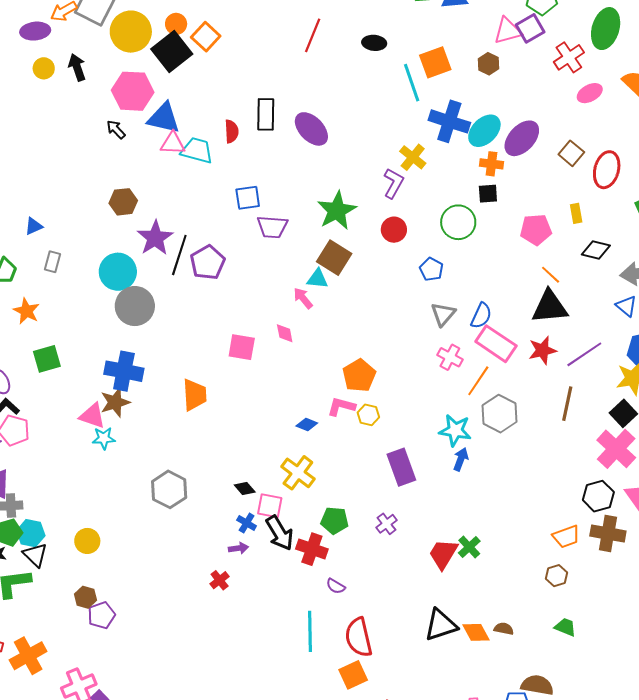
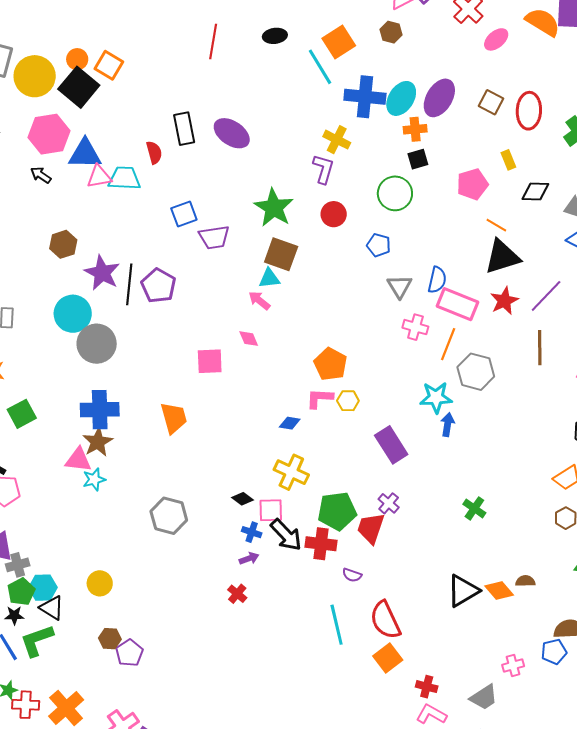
green pentagon: (335, 521) -> (337, 511), size x1.4
red trapezoid: (443, 554) -> (371, 528), moved

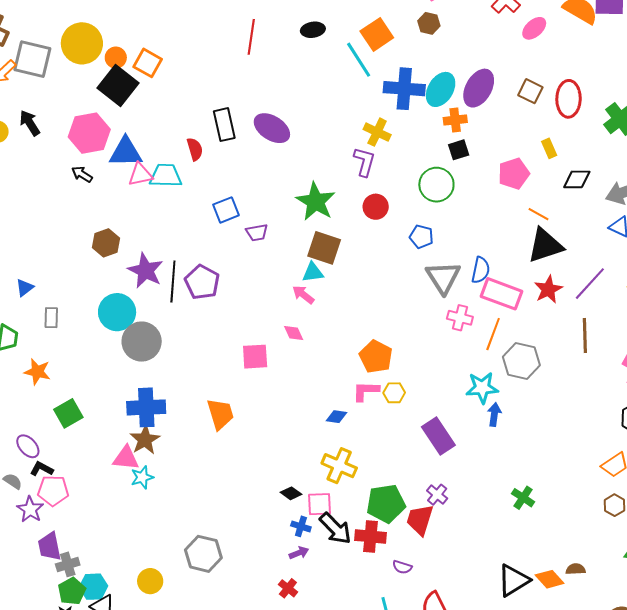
yellow circle: (35, 76) -> (82, 43), moved
purple trapezoid: (214, 237) -> (257, 233), size x0.7
gray triangle: (400, 286) -> (443, 277), size x1.4
gray hexagon: (169, 516) -> (203, 554), moved

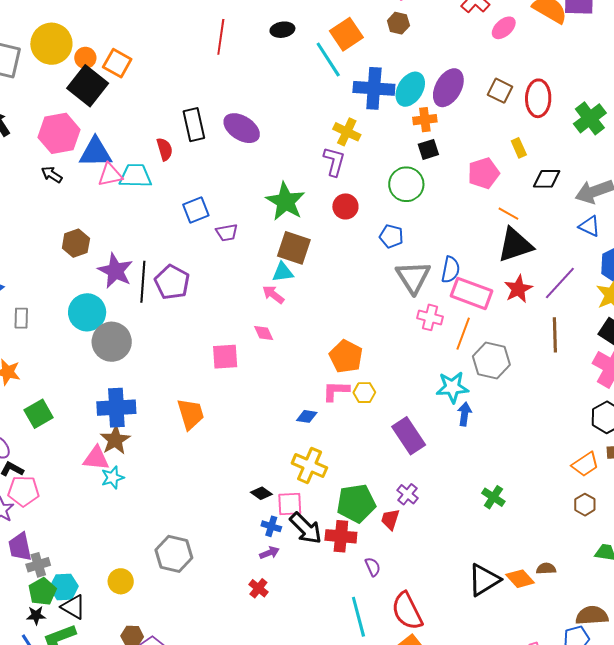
red trapezoid: (420, 520) -> (390, 519), size x0.7
purple semicircle: (402, 567) -> (373, 567), turned -132

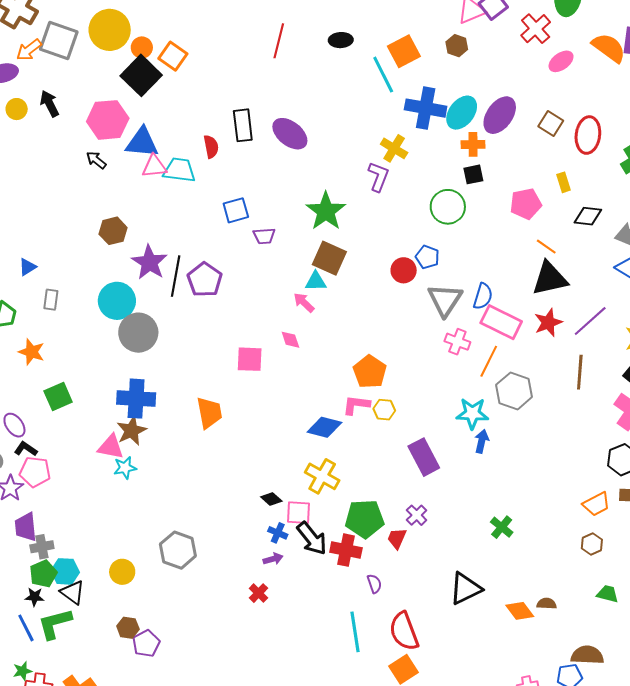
red circle: (345, 206) -> (404, 270), moved
blue diamond: (307, 416) -> (324, 427), size x1.6
black triangle: (484, 580) -> (465, 589), moved

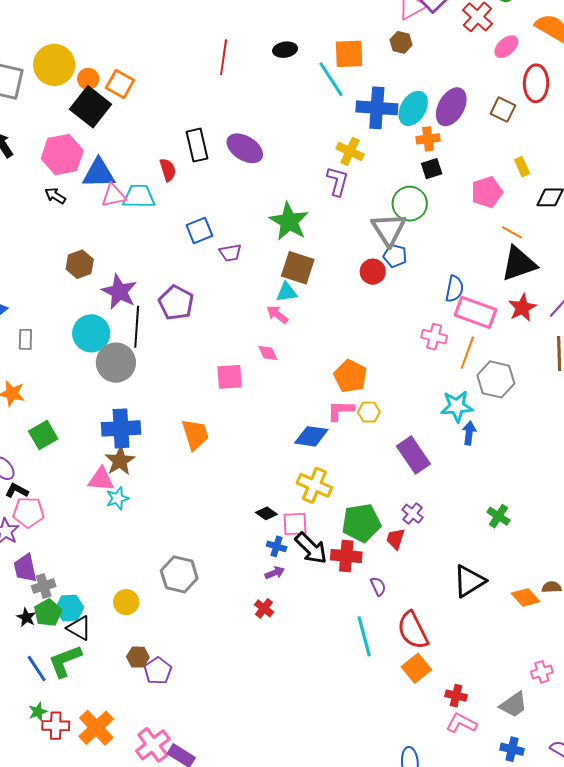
orange square: (404, 51) -> (349, 54), turned 32
red ellipse: (588, 135) -> (536, 83), moved
black line: (176, 276) -> (137, 327), moved
gray triangle: (445, 300) -> (389, 229), moved
black star: (35, 597) -> (26, 617), moved, turned 30

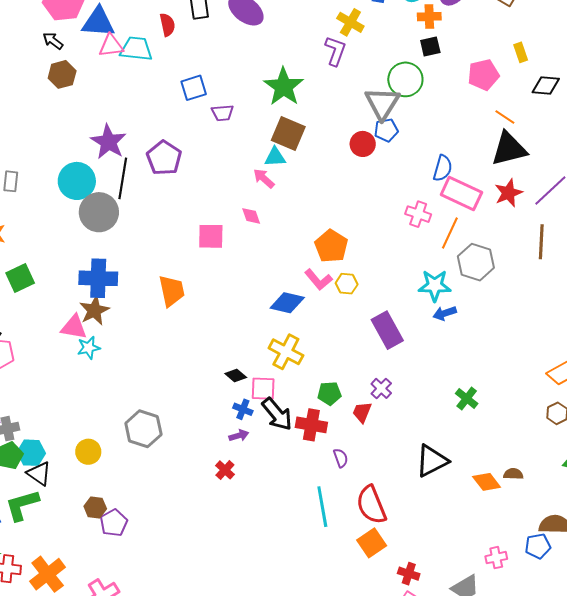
blue pentagon: (395, 256) -> (386, 130), turned -30
brown hexagon: (80, 264) -> (62, 74), moved
pink L-shape: (340, 411) -> (318, 280), turned -136
blue arrow: (469, 433) -> (445, 313), turned -120
green pentagon: (361, 523) -> (329, 393), size x0.6

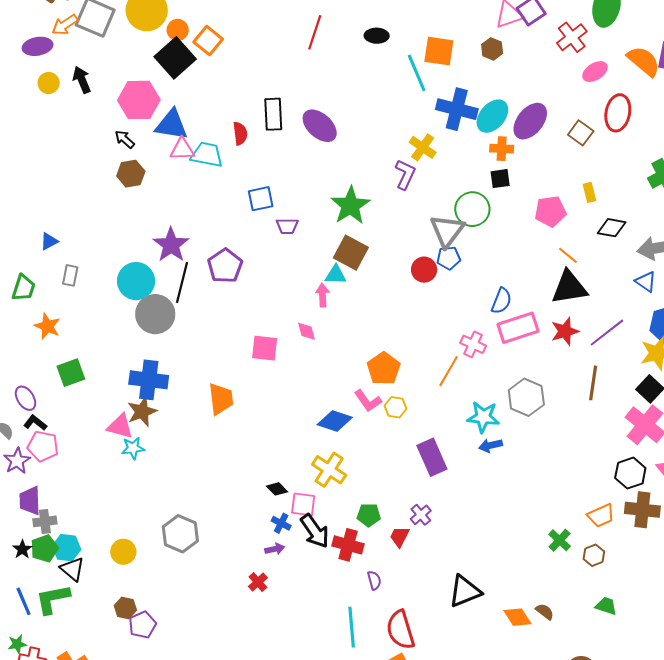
pink arrow: (264, 178) -> (323, 295), turned 40
pink rectangle: (461, 194) -> (518, 328), turned -48
orange line: (450, 233) -> (449, 371), moved
green cross: (467, 399) -> (560, 540), moved
brown semicircle: (513, 474) -> (545, 612), turned 30

